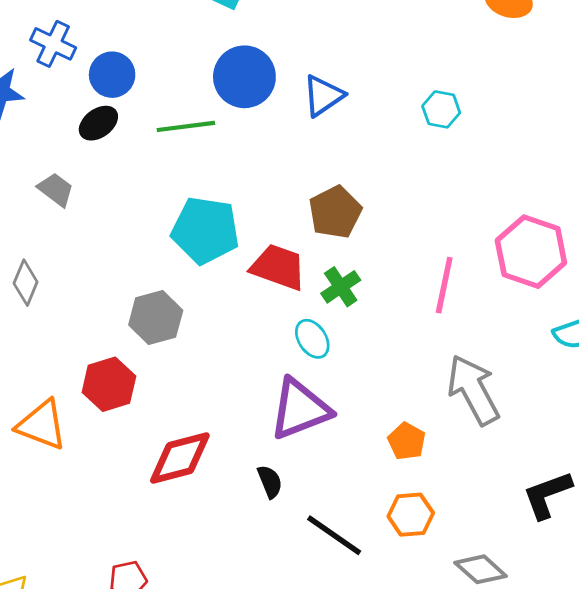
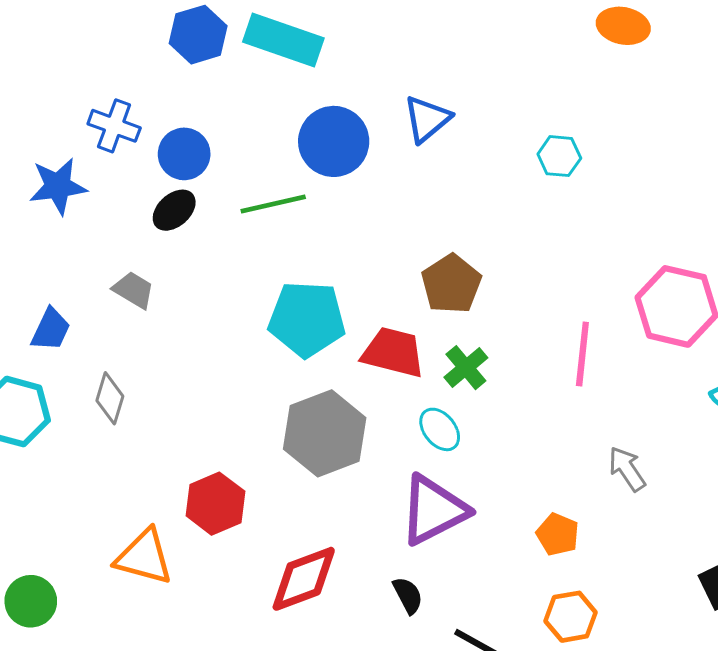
blue triangle: (323, 96) -> (427, 119), moved
gray hexagon: (156, 318) -> (325, 433), moved, size x1.4
gray arrow: (473, 390) -> (627, 469), size x0.6

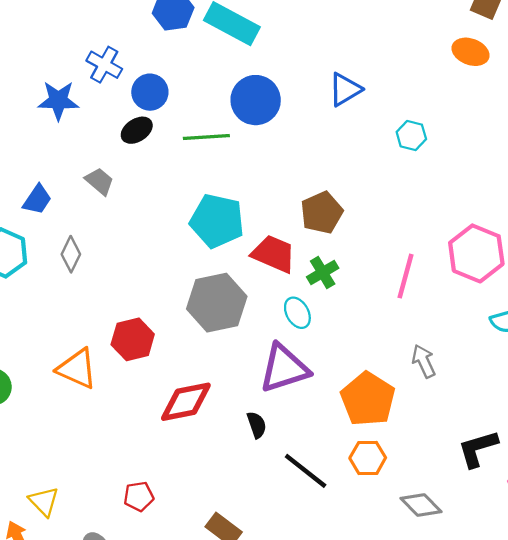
blue triangle: (427, 119) -> (345, 89), moved
orange pentagon: (558, 534) -> (368, 399), size x1.8

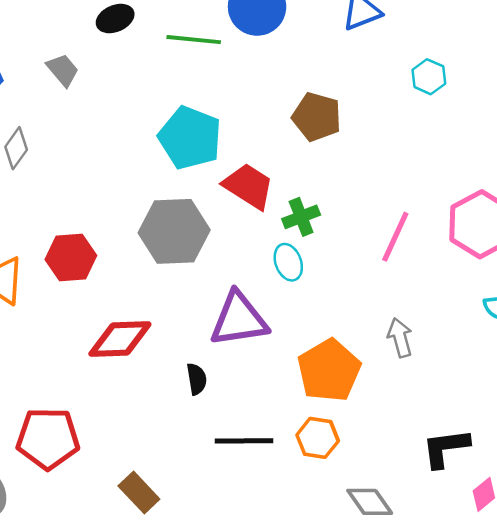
brown pentagon: (322, 213) -> (317, 117), moved, turned 30
cyan ellipse: (297, 313) -> (288, 262), moved
black line: (306, 471) -> (244, 441), turned -48
red pentagon: (139, 496) -> (48, 439), size x1.8

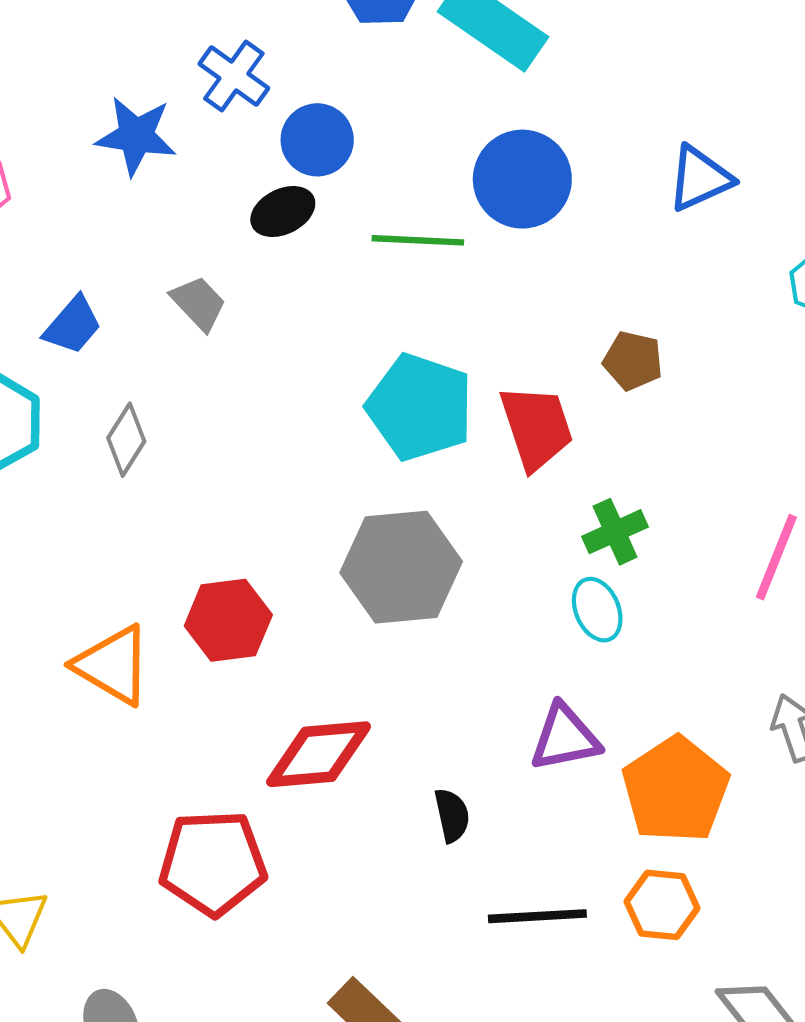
brown pentagon: (317, 117) -> (633, 361), size x0.7
red trapezoid: (249, 186) -> (536, 427), moved, turned 42
purple triangle: (239, 319) -> (565, 738), moved, size x0.7
red pentagon: (48, 439) -> (213, 863), moved

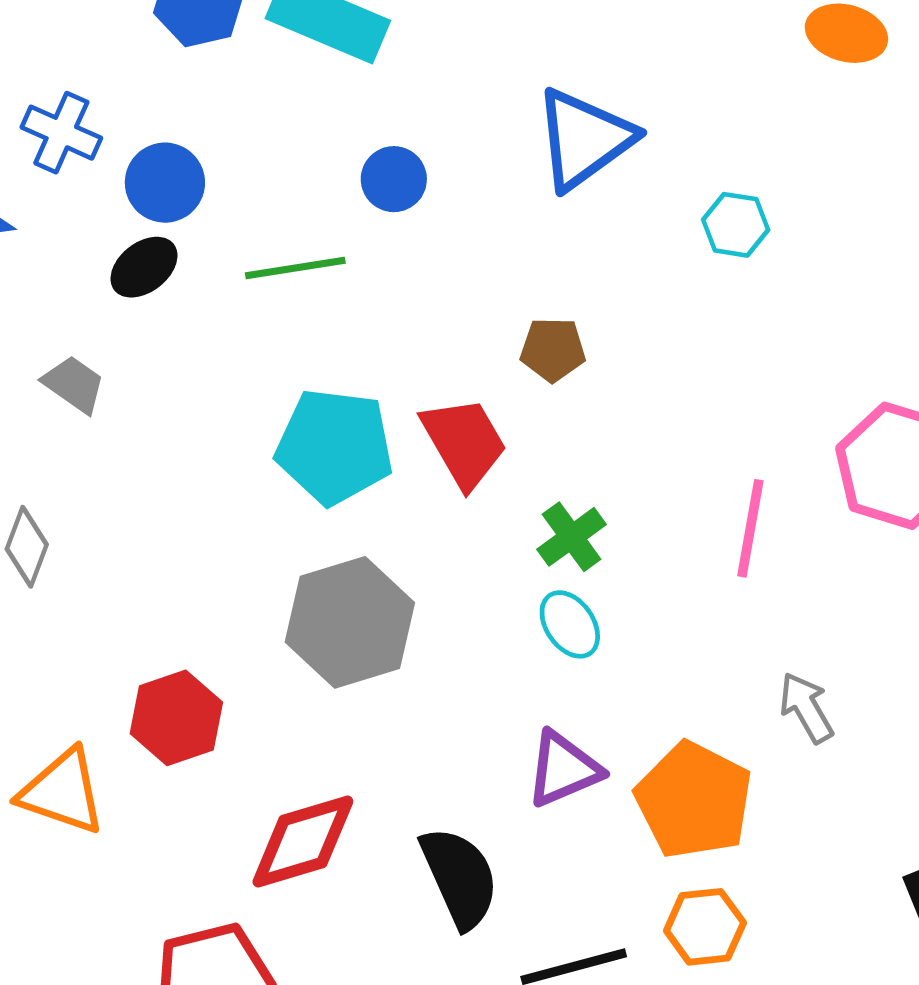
blue triangle: (700, 178) -> (584, 139), size x1.4
blue circle: (522, 179) -> (394, 179), size x0.6
black semicircle: (452, 815) -> (460, 877), size x1.8

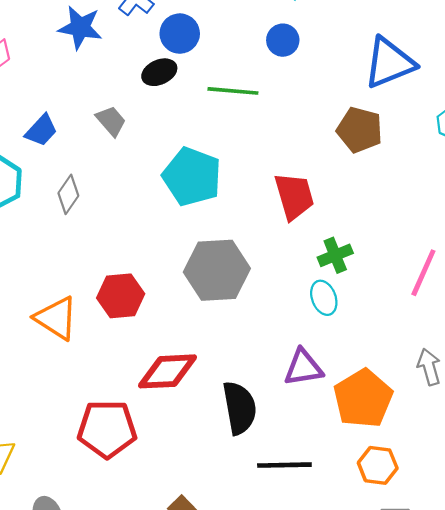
blue circle: (394, 179) -> (283, 40), moved
brown pentagon: (553, 349) -> (360, 130), moved, size x1.4
cyan pentagon: (335, 447) -> (192, 177), moved
orange hexagon: (705, 927) -> (378, 465), moved

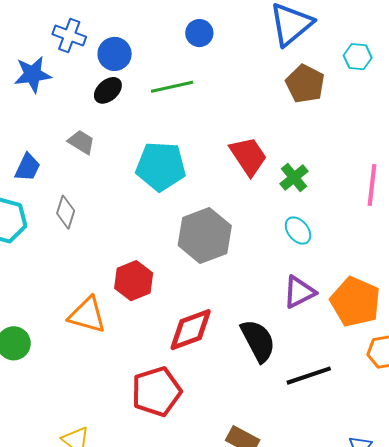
brown pentagon: (360, 130) -> (305, 84), moved, turned 30
green cross: (335, 255) -> (294, 178), moved

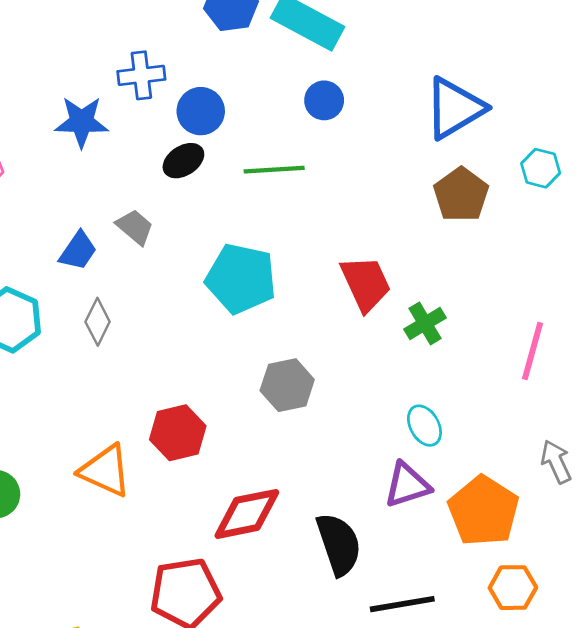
blue cross: (69, 36) -> (141, 75), turned -36
blue trapezoid: (27, 167) -> (78, 251), moved
cyan ellipse: (298, 231) -> (424, 426), moved
gray hexagon: (205, 236) -> (287, 385), size x0.7

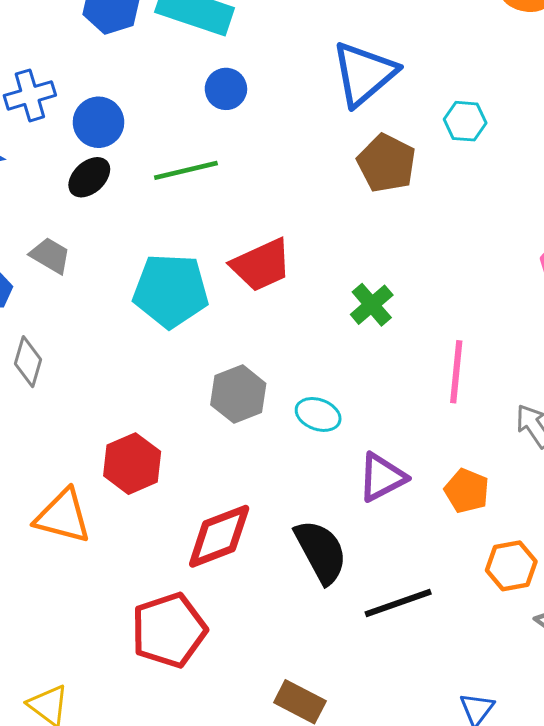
red trapezoid: (366, 283) -> (261, 265), moved, turned 100
pink line: (533, 351) -> (456, 372), moved
cyan ellipse: (424, 426) -> (318, 414), moved, turned -30
orange pentagon: (484, 511) -> (467, 491), size x0.6

